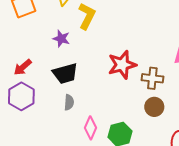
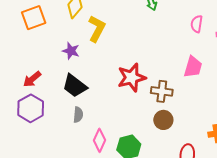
black trapezoid: (65, 73) -> (75, 86), turned 52

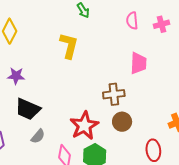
yellow L-shape: (97, 29) -> (69, 46), moved
red star: (132, 78) -> (84, 126), moved
gray semicircle: (78, 115) -> (38, 136), turned 49

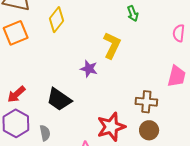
purple star: (16, 76) -> (89, 69), moved
gray semicircle: (38, 136) -> (45, 133), moved, turned -63

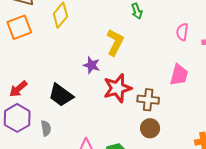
red star: (111, 127) -> (117, 88), moved

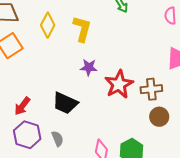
yellow L-shape: (115, 42) -> (82, 29), moved

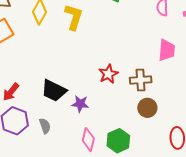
purple star: (89, 67) -> (80, 104), moved
red star: (119, 84) -> (108, 74), size x0.7

